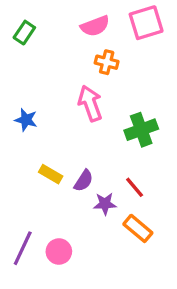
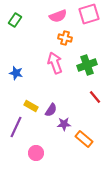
green cross: (141, 130) -> (87, 65), moved
red line: (135, 187) -> (95, 97), moved
purple line: (23, 248) -> (16, 127), moved

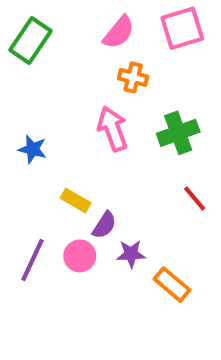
pink semicircle: (58, 16) -> (119, 32), turned -30
green rectangle: (15, 20) -> (30, 41), size x1.5
yellow rectangle: (31, 106) -> (76, 201), moved
pink circle: (36, 153) -> (80, 256), moved

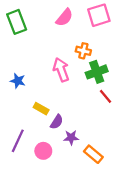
green rectangle: (30, 41) -> (17, 22), turned -55
orange cross: (133, 77) -> (83, 51), moved
red line: (195, 198) -> (106, 96), moved
pink circle: (80, 256) -> (43, 151), moved

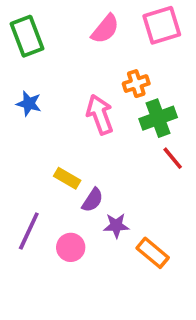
orange cross: (83, 51) -> (136, 84), turned -32
blue star: (18, 81) -> (29, 104), moved

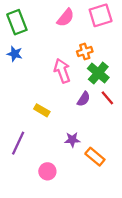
blue star: (29, 104) -> (15, 54), moved
green cross: (158, 118) -> (98, 73), turned -30
purple semicircle: (93, 200) -> (84, 99), moved
pink circle: (71, 247) -> (47, 171), moved

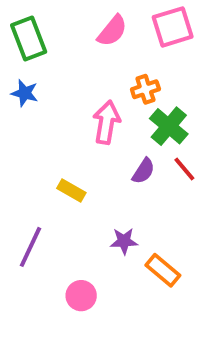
pink arrow: (62, 71) -> (106, 122), turned 30

